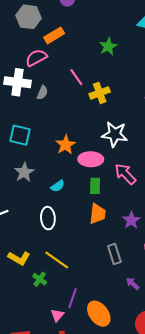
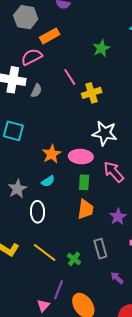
orange star: (66, 145) -> (52, 154), moved
gray star: (24, 172) -> (17, 189), moved
green cross: (40, 279) -> (74, 259), moved

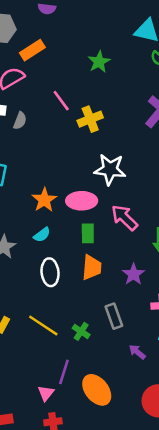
white ellipse: (38, 212) -> (50, 272), moved

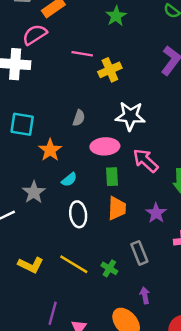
pink line: (61, 101) -> (82, 54), turned -42
gray semicircle: (20, 121) -> (79, 118), moved
orange star: (44, 200) -> (50, 150), moved
purple arrow: (137, 352) -> (145, 295), moved, turned 42
purple line: (64, 372) -> (53, 313), moved

